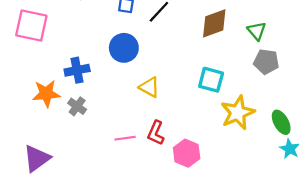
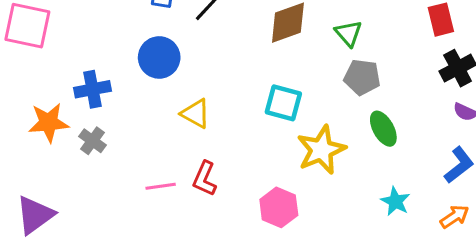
green ellipse: (281, 122) -> (383, 129), moved
pink hexagon: (187, 153) -> (279, 207), moved

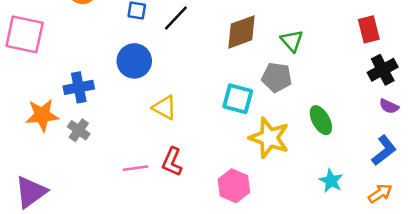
gray pentagon: (362, 77) -> (277, 77), moved
yellow star: (321, 150) -> (269, 138), turned -30

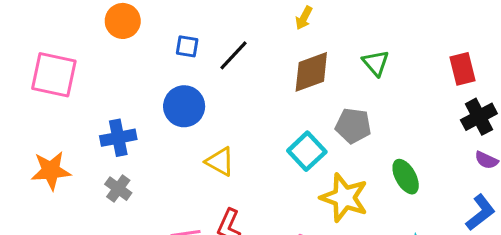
green triangle: (292, 41) -> (376, 63), moved
cyan square: (238, 99) -> (307, 151), turned 32
orange star: (42, 115) -> (51, 171), moved

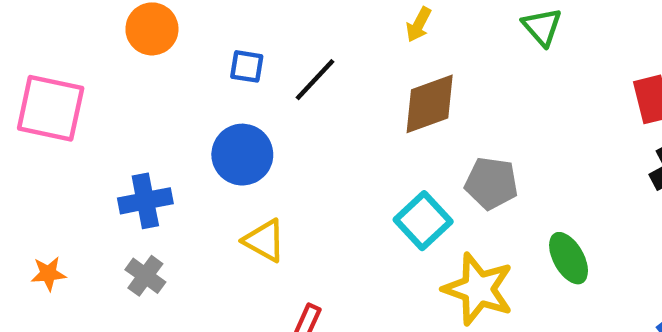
green triangle: (376, 63) -> (542, 27), moved
yellow triangle: (220, 162) -> (264, 241), moved
orange star: (51, 171) -> (48, 274), moved, size x0.6

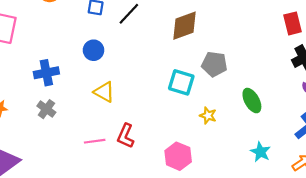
blue circle: (242, 155) -> (93, 50), size x0.7
cyan square: (423, 221) -> (181, 82), turned -30
yellow star: (478, 289) -> (208, 116), size x0.5

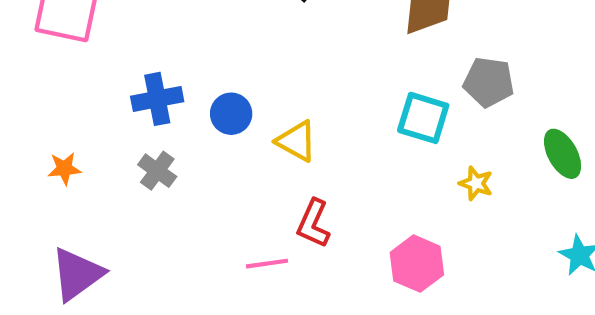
blue circle: (93, 50) -> (231, 114), moved
yellow triangle: (104, 92) -> (297, 141), moved
pink line: (95, 141) -> (267, 264), moved

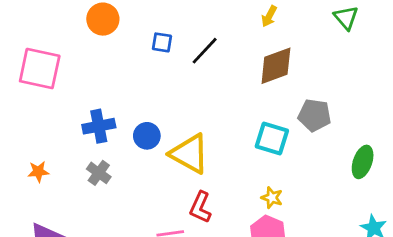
yellow triangle: (297, 141) -> (189, 154), size x1.5
green ellipse: (563, 154) -> (363, 162), turned 48
yellow star: (476, 183) -> (272, 198), moved

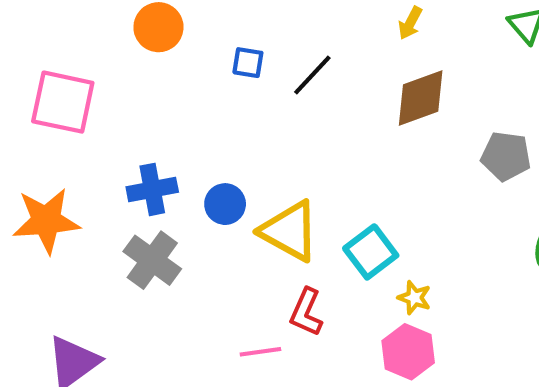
gray pentagon: (314, 115) -> (506, 156), moved
cyan square: (272, 139) -> (371, 252), moved, turned 36
orange star: (38, 172) -> (46, 221), moved, size x2.0
gray cross: (99, 173) -> (152, 260), size x1.5

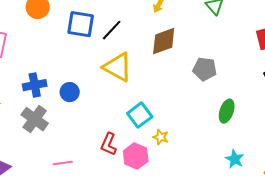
blue square: (248, 63) -> (81, 24), size x1.8
yellow triangle: (290, 231) -> (118, 67), moved
pink line: (260, 352) -> (63, 163), moved
pink hexagon: (408, 352) -> (136, 156), moved

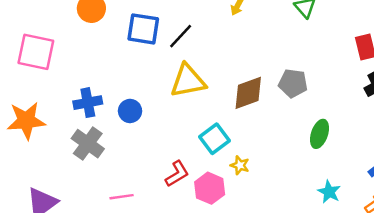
brown diamond: (164, 41) -> (248, 93), moved
yellow triangle: (118, 67) -> (188, 81), turned -40
red L-shape: (109, 144) -> (177, 174), turned -145

